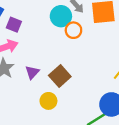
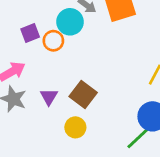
purple square: (14, 25) -> (30, 33), moved, turned -32
orange circle: (73, 30) -> (53, 41), moved

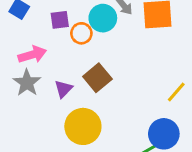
brown square: (83, 95) -> (97, 78), moved
yellow circle: (75, 127) -> (83, 126), size x1.6

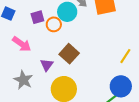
pink arrow: (32, 55) -> (22, 44), turned 60
gray star: (27, 83) -> (23, 80), moved

